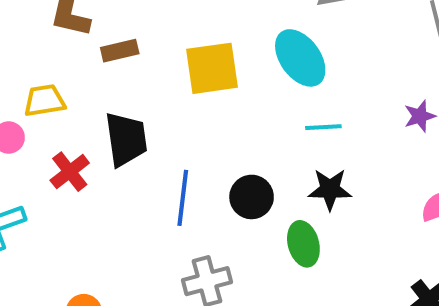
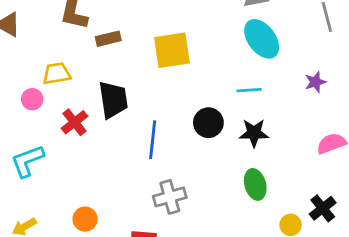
cyan ellipse: (300, 58) -> (262, 39), moved
black circle: (252, 197) -> (208, 123), moved
green ellipse: (303, 244) -> (255, 184), moved

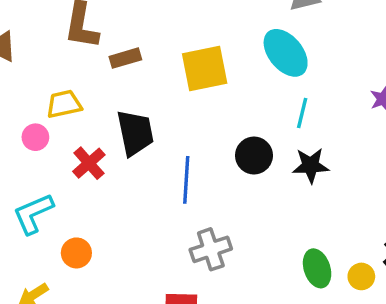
cyan ellipse: (262, 39) -> (286, 53), moved
cyan line: (249, 90) -> (302, 113), turned -70
green ellipse: (255, 184) -> (317, 268), moved
orange circle: (85, 219) -> (76, 253), moved

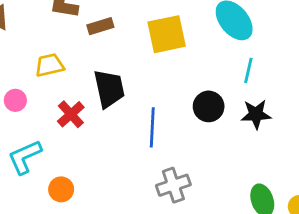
pink circle: (35, 137) -> (15, 100), moved

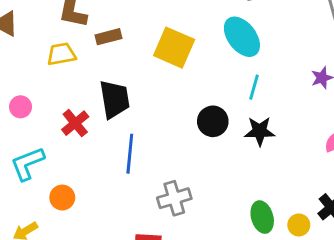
yellow square: (167, 34) -> (174, 48), turned 33
yellow trapezoid: (49, 65) -> (61, 54), moved
blue line: (152, 127) -> (130, 154), moved

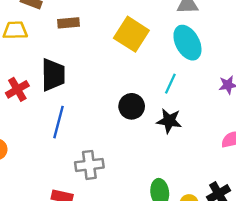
brown rectangle: (108, 37) -> (68, 23), moved
cyan ellipse: (242, 37) -> (187, 43), moved
yellow square: (174, 48) -> (131, 34), moved

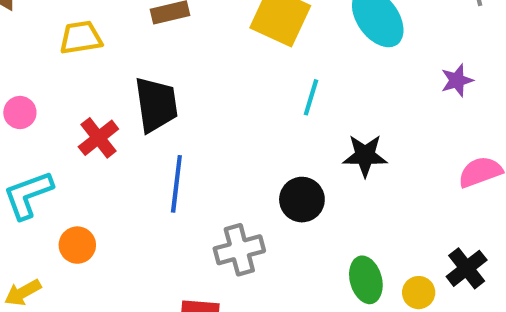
cyan line: (170, 84) -> (311, 97), moved
black circle: (132, 106) -> (302, 200), moved

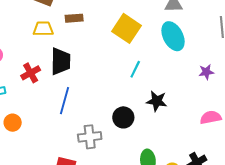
yellow trapezoid: (81, 38) -> (43, 29), moved

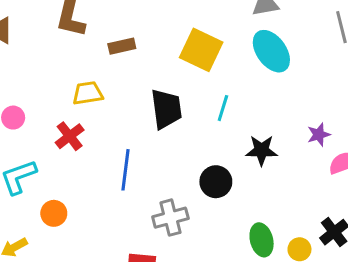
yellow trapezoid: (43, 29) -> (88, 93), moved
black trapezoid: (61, 61) -> (166, 109), moved
purple star: (206, 72) -> (319, 135), moved

